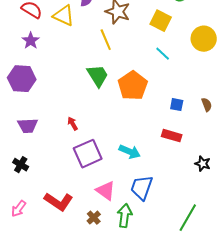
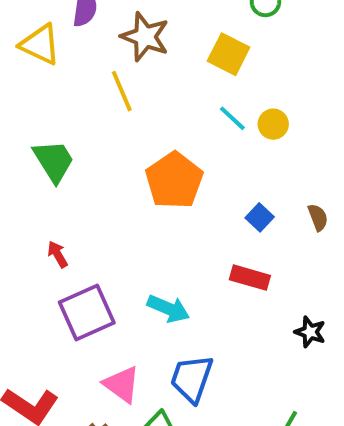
yellow circle: (204, 39) -> (273, 124), moved, size x0.6
green trapezoid: (98, 76) -> (54, 161), moved
blue square: (177, 105) -> (260, 217), turned 32

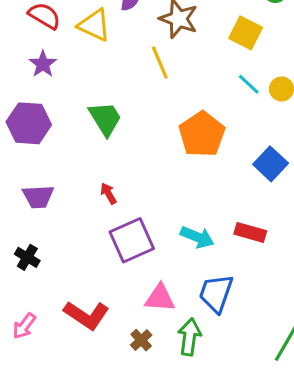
blue square: (260, 217) -> (271, 164), size x1.5
red rectangle: (250, 278) -> (250, 232), moved
pink triangle: (122, 384) -> (160, 298), turned -32

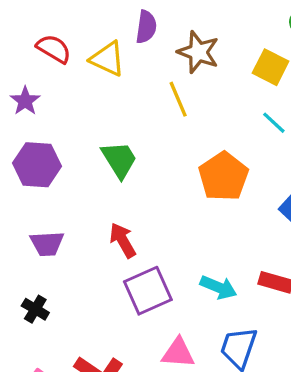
purple star: (43, 64) -> (25, 101), moved
red arrow: (108, 193) -> (123, 240), size x1.5

